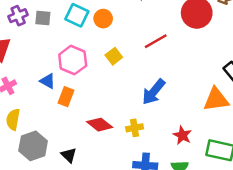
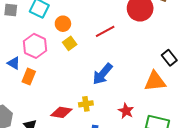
orange circle: (103, 19) -> (63, 24), moved
red diamond: (100, 125) -> (61, 112), moved, turned -30

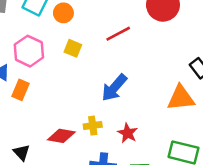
orange circle: (63, 24) -> (63, 13), moved
yellow square: (70, 43) -> (73, 48), turned -32
red star: (126, 111) -> (128, 133), moved

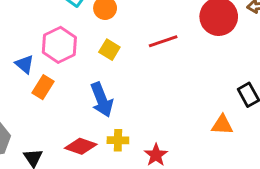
blue arrow: (114, 88) -> (102, 100), moved, turned -72
orange triangle: (181, 98) -> (222, 125), size x0.7

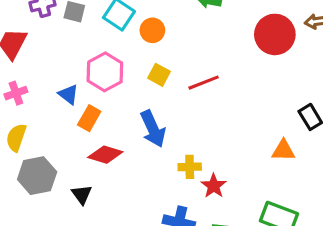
red line: (163, 41) -> (204, 83), moved
yellow cross: (118, 140) -> (190, 167), moved
red diamond: (81, 146) -> (105, 155), moved

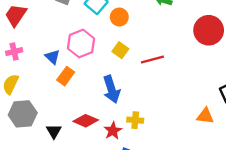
red diamond: (105, 155) -> (86, 121), moved
red star: (214, 186) -> (113, 131), moved

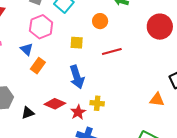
orange circle: (119, 17) -> (100, 21), moved
pink hexagon: (81, 43) -> (41, 27), moved
yellow square: (120, 50) -> (77, 43), moved, turned -32
black triangle: (54, 131) -> (28, 113), turned 40

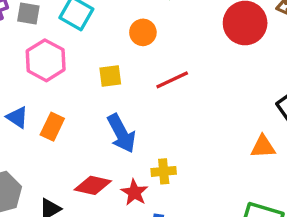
blue triangle: (27, 49) -> (17, 117), moved

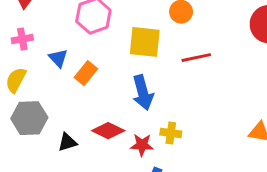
yellow square: (110, 76) -> (145, 42), size x1.6
red star: (134, 192) -> (142, 145), turned 30

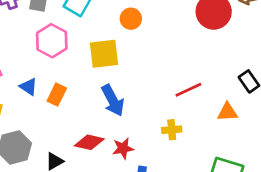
red line: (196, 58) -> (188, 90), moved
yellow cross: (171, 133) -> (172, 130), moved

